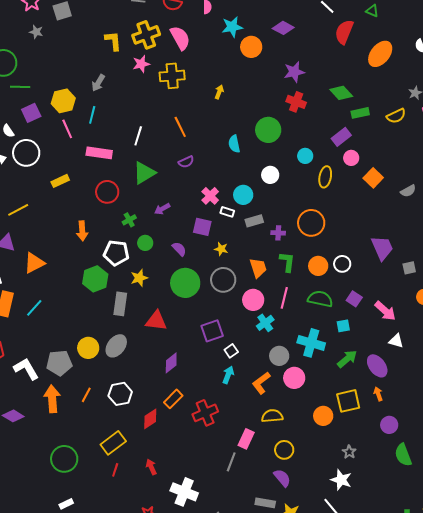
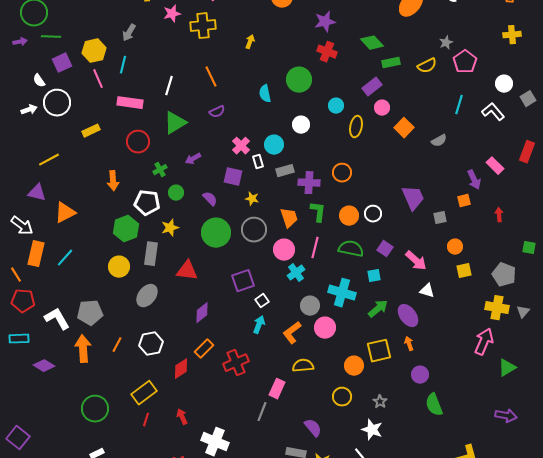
white rectangle: (227, 212) -> (258, 162), turned 56
orange circle: (311, 223) -> (342, 173), size x0.7
purple cross: (278, 233) -> (309, 183), size x1.5
yellow circle: (88, 348) -> (119, 267), moved
yellow circle: (284, 450) -> (342, 397), moved

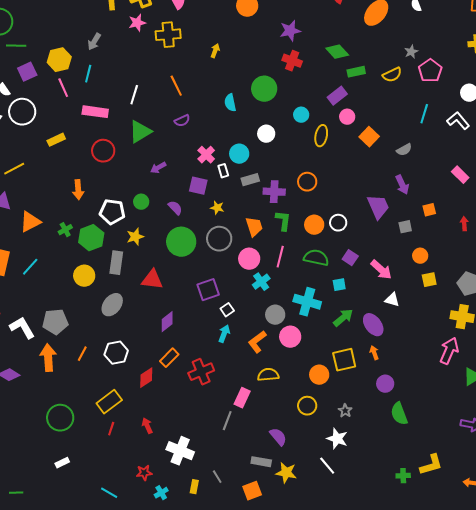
green cross: (160, 170) -> (65, 230), moved
purple arrow: (474, 180) -> (402, 185), moved

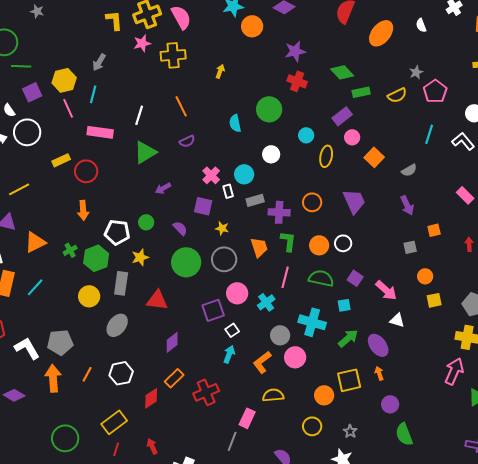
red circle: (103, 151) -> (86, 171), moved
purple trapezoid: (378, 207) -> (354, 201), moved
pink circle: (249, 259) -> (237, 293), moved

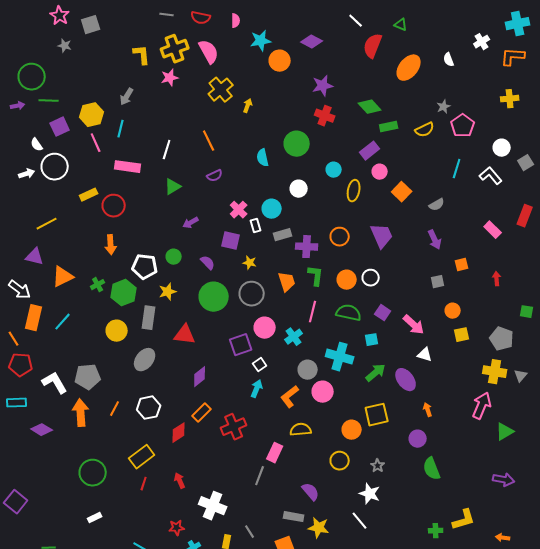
yellow cross: (173, 55) -> (221, 90), moved, turned -35
green triangle: (145, 152) -> (173, 187), size x0.7
orange arrow: (379, 373) -> (428, 410), moved

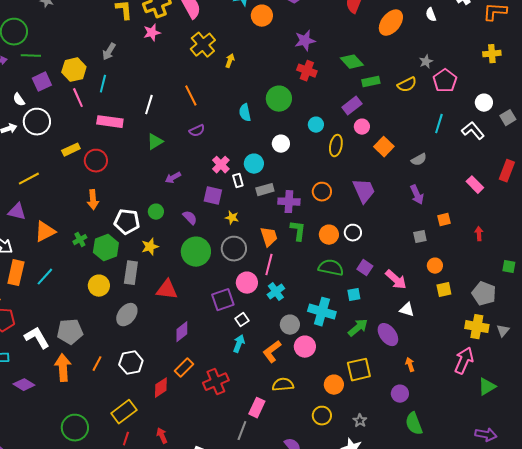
pink line: (313, 312) -> (269, 265), moved

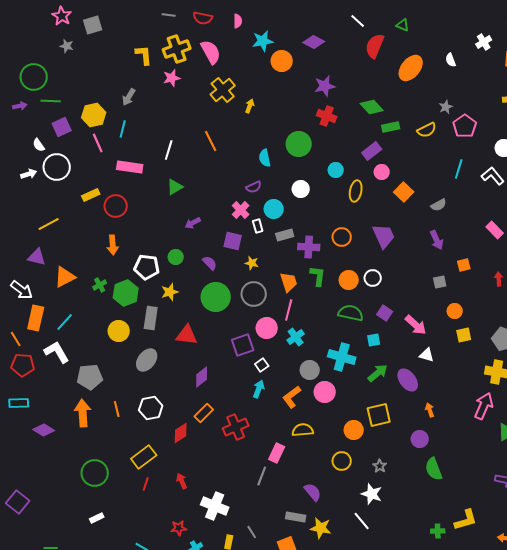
purple semicircle: (197, 131) -> (254, 187), moved
white L-shape: (37, 338) -> (57, 352), moved
orange line: (97, 364) -> (117, 409), turned -42

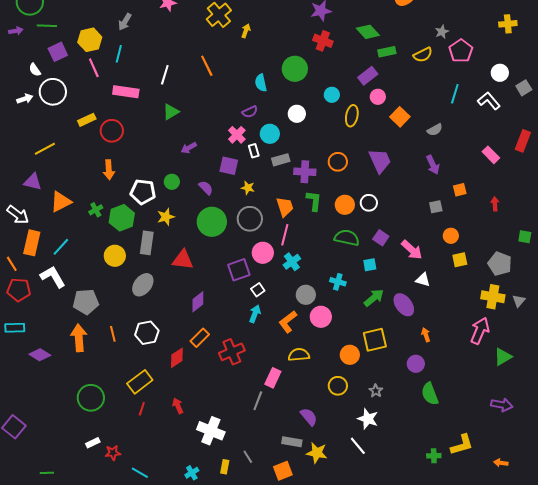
cyan cross: (342, 357) -> (338, 282), size x0.6
red star: (179, 528) -> (113, 453), moved

